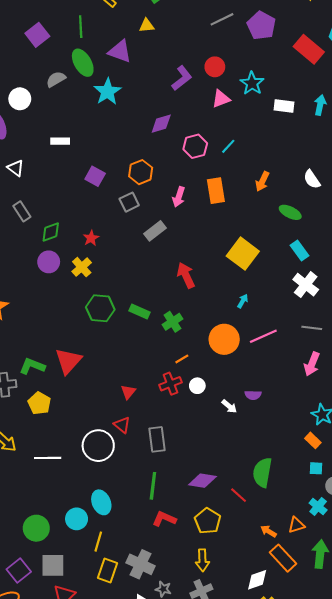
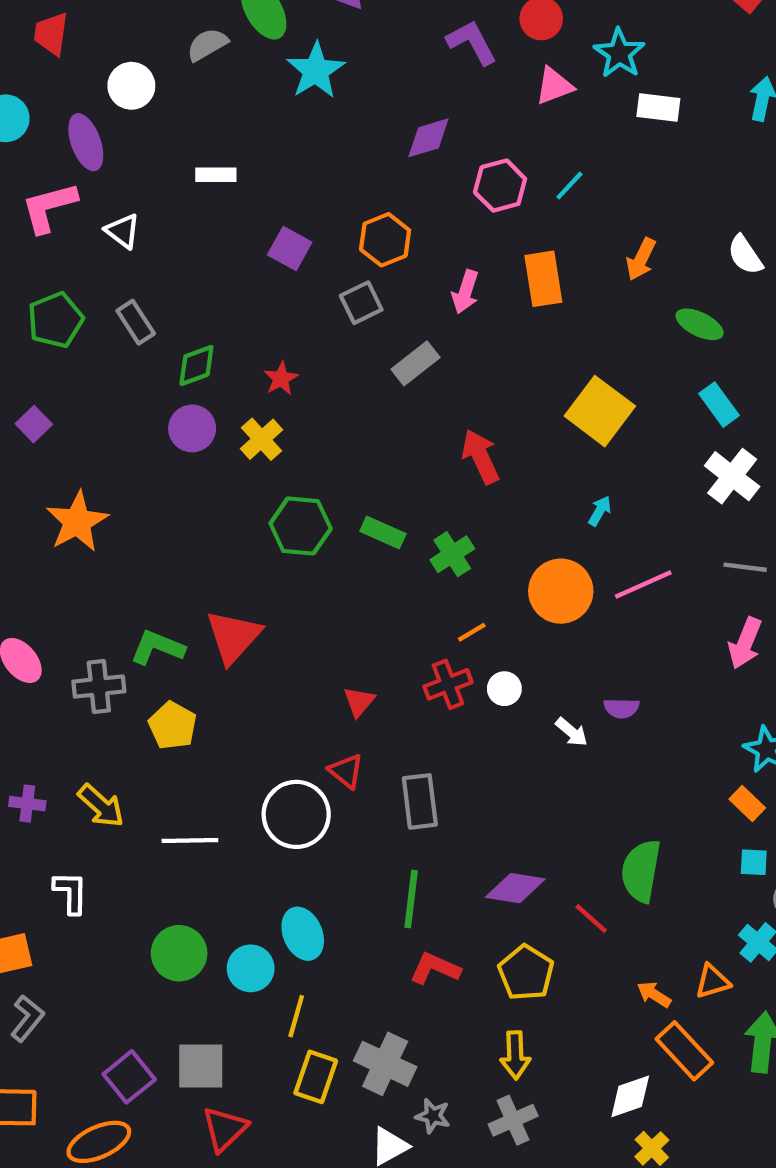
purple L-shape: (182, 78) -> (472, 42), turned -80
white rectangle: (284, 106) -> (658, 107), moved
green circle: (36, 528) -> (179, 953), moved

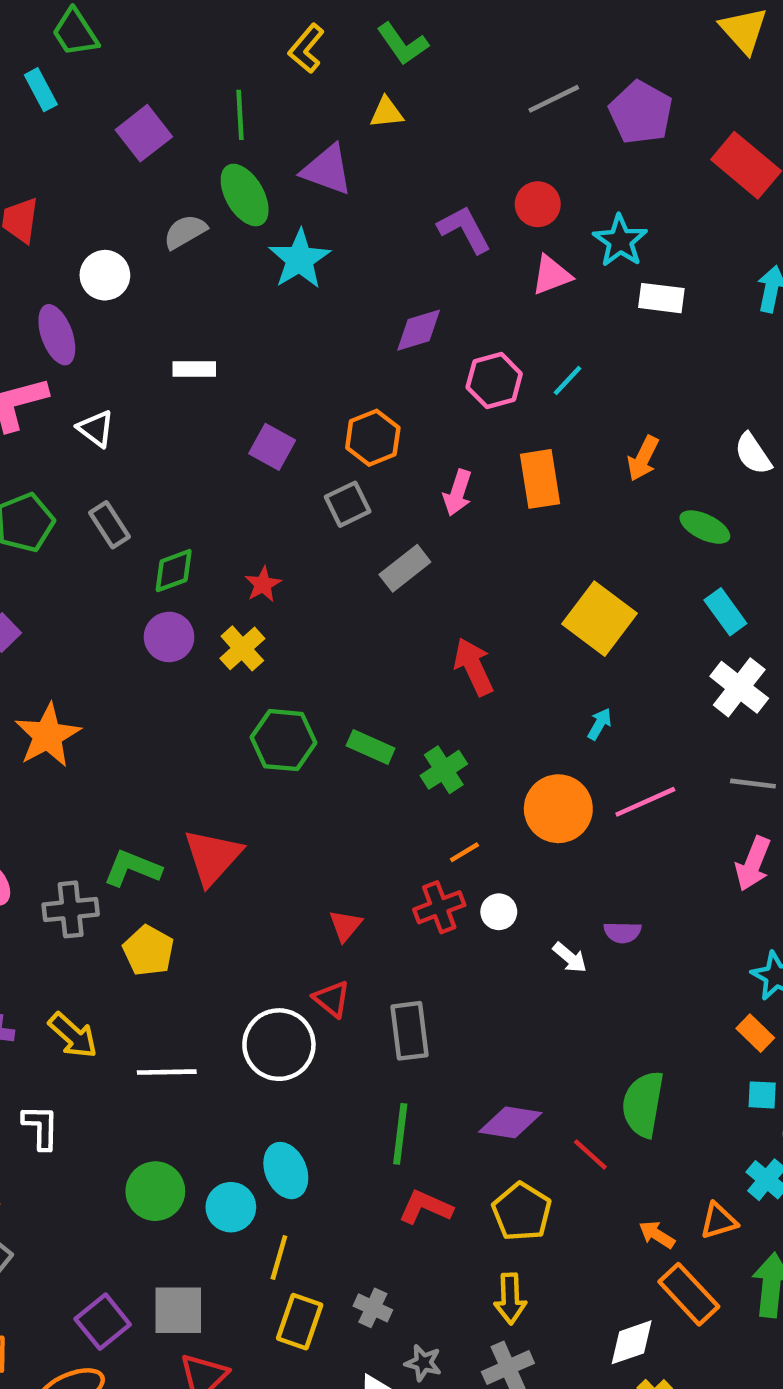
gray cross: (385, 1064) -> (373, 1308), size x0.6

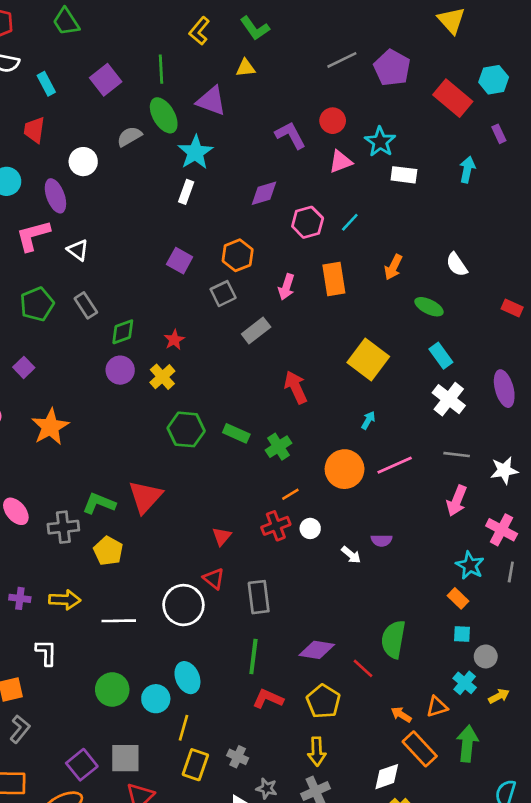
cyan rectangle: (41, 90) -> (46, 84), moved
white rectangle: (194, 369) -> (186, 192), moved, turned -70
yellow arrow: (73, 1035) -> (65, 600), turned -40

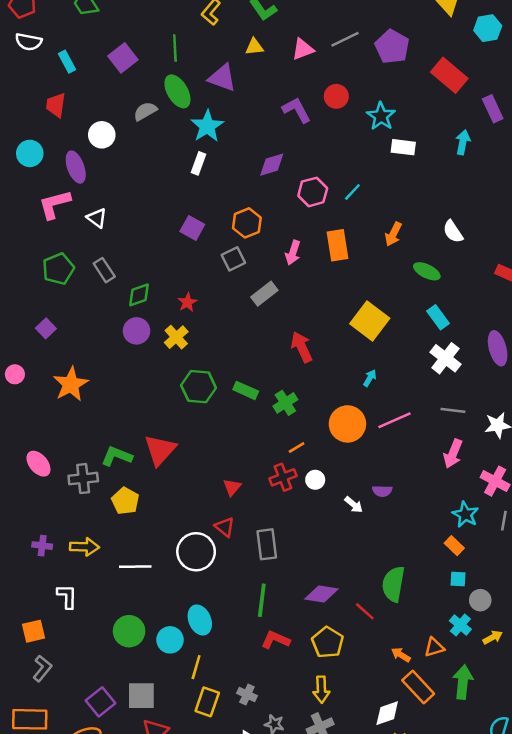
cyan hexagon: (494, 80) -> (488, 28), moved
purple rectangle: (499, 134) -> (493, 109), size x1.5
pink triangle: (341, 162) -> (303, 49), moved

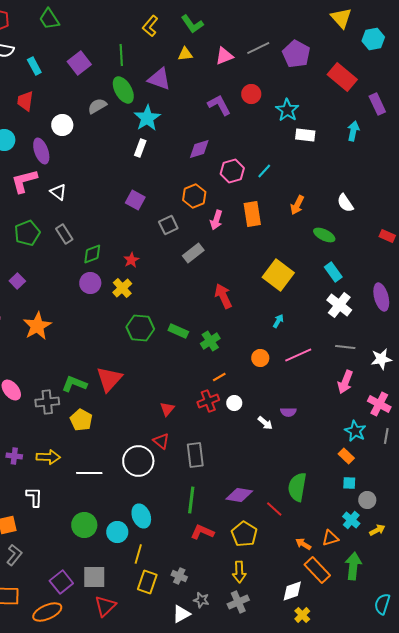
orange hexagon: (247, 223) -> (194, 196), moved
orange circle: (347, 424) -> (260, 358), size x0.6

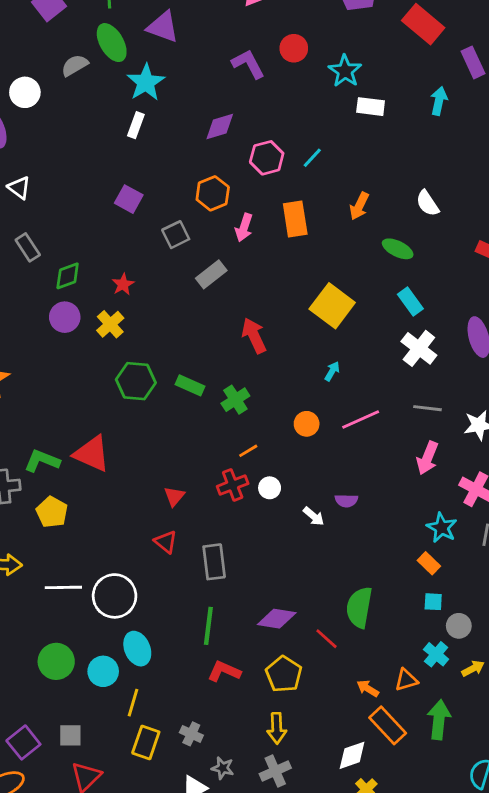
red triangle: (109, 379) -> (92, 454), turned -48
white circle: (138, 461) -> (115, 596), moved
gray square: (94, 577) -> (70, 735), size x0.7

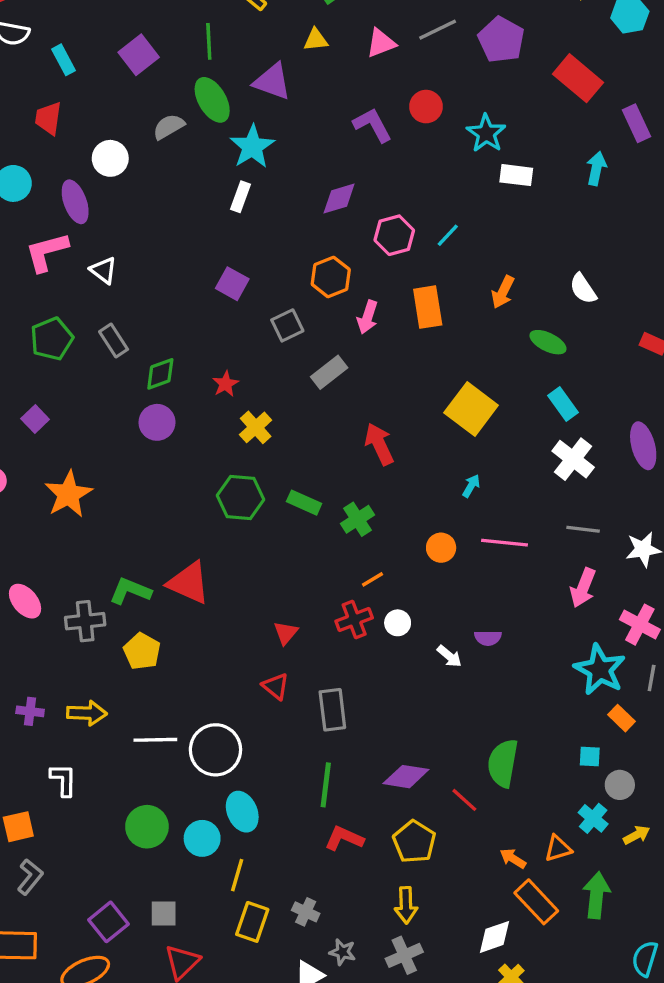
yellow cross: (110, 324) -> (256, 427), moved
pink line: (361, 420) -> (505, 543), turned 30
cyan star: (442, 528) -> (600, 670), size x1.4
orange rectangle: (429, 563) -> (621, 718), moved

